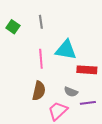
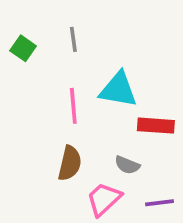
purple line: (88, 103) -> (160, 203), moved

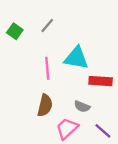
gray line: (73, 39) -> (47, 25), turned 49
purple line: (160, 203) -> (103, 131), turned 48

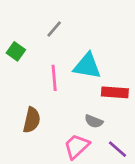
green square: (15, 31) -> (16, 51), moved
brown semicircle: (45, 105) -> (32, 120), moved

